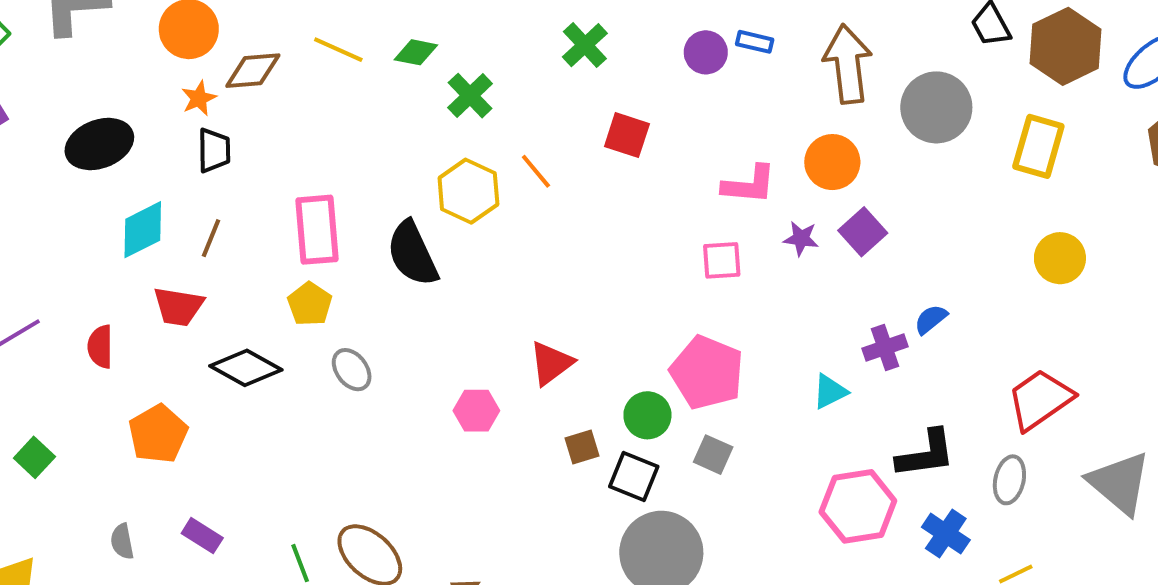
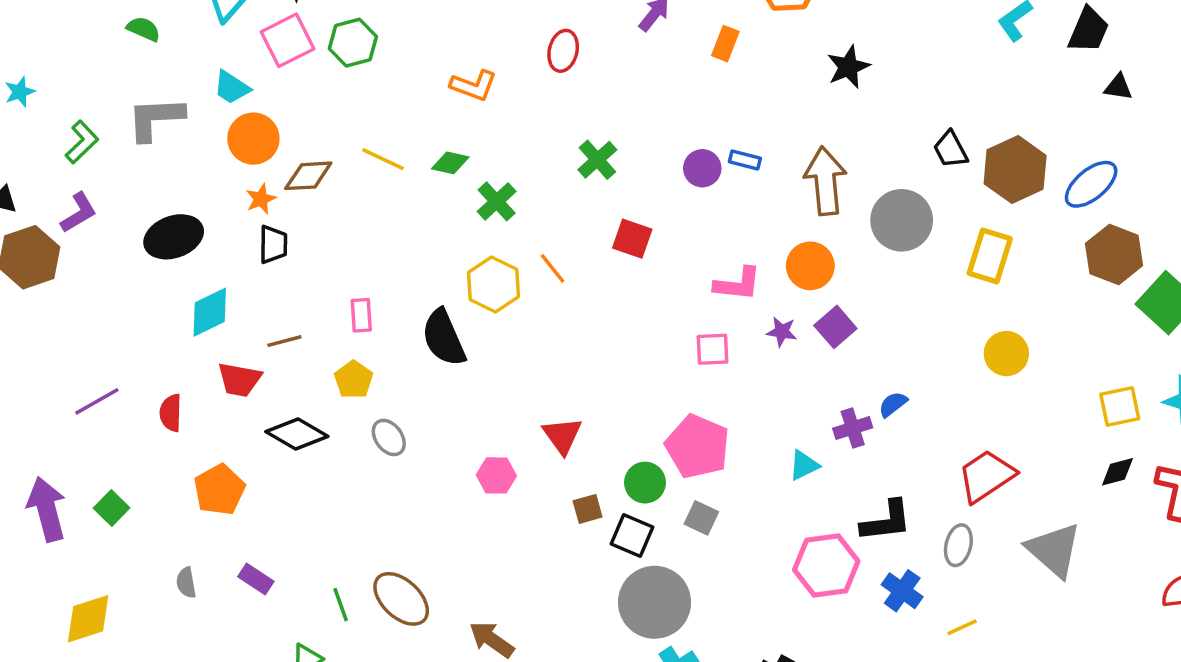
pink rectangle: (317, 230) -> (361, 315), size x0.6
brown line: (211, 238) -> (284, 341), moved, turned 52
red triangle: (551, 363) -> (562, 436), turned -30

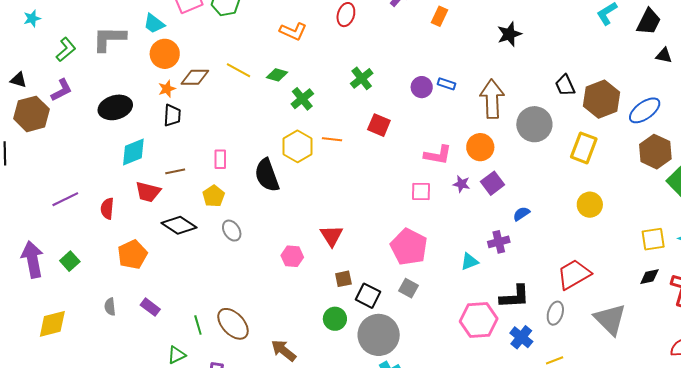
orange line: (553, 268) -> (332, 139), turned -48
blue semicircle: (893, 404) -> (521, 214), moved
green circle: (645, 483) -> (335, 319), moved

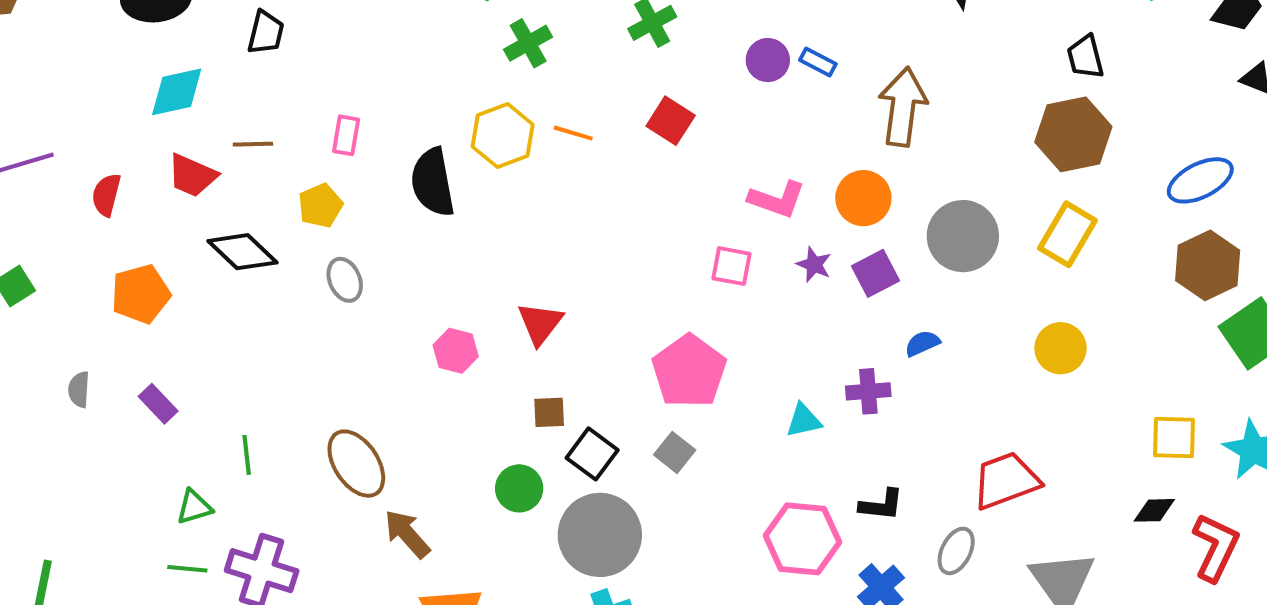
black trapezoid: (565, 85) -> (1085, 57), moved
brown hexagon: (601, 99) -> (1073, 134), moved
gray circle: (534, 124) -> (963, 236), moved
black L-shape: (515, 297) -> (881, 505), size x0.7
brown ellipse: (233, 324) -> (356, 464), moved

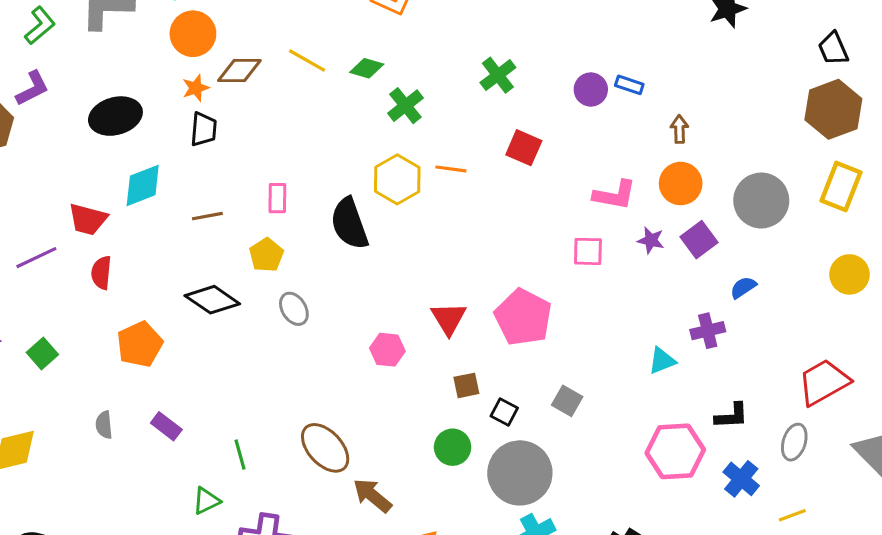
brown arrow: (903, 107) -> (679, 129), moved, size x0.5
red trapezoid: (192, 175) -> (88, 219), moved
pink pentagon: (689, 371) -> (523, 317), moved
black square: (592, 454) -> (504, 412), size x0.7

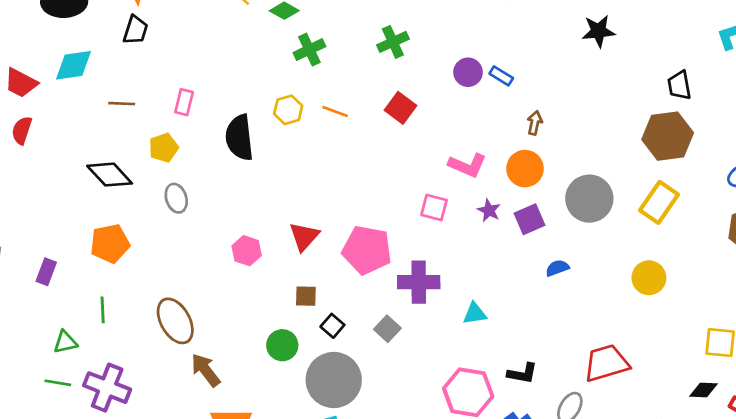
yellow hexagon: (397, 179) -> (288, 110), size x0.7
pink pentagon: (523, 317) -> (367, 250), turned -30
purple cross: (708, 331) -> (419, 282), moved, size x1.4
orange pentagon: (140, 344) -> (110, 244), moved
purple rectangle: (166, 426) -> (46, 272), turned 60

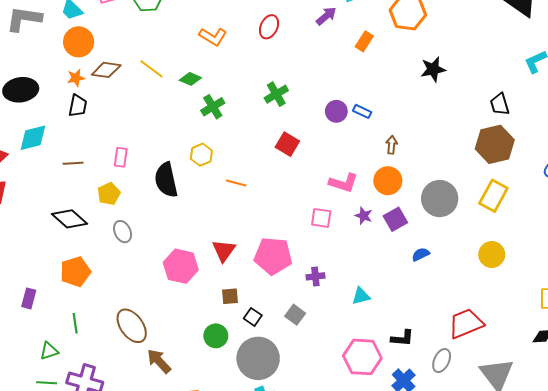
orange line: (335, 112) -> (236, 183), moved
pink hexagon: (247, 251) -> (181, 266), size x1.5
purple cross: (419, 282) -> (315, 276), size x0.6

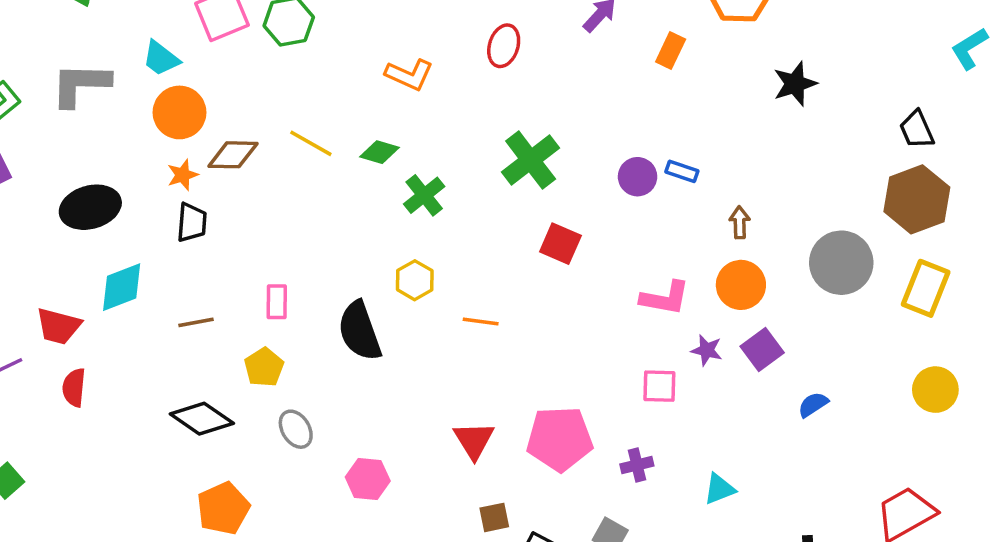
green cross: (276, 94) -> (531, 160), size x1.4
gray circle: (440, 199) -> (841, 263), moved
pink square: (321, 218) -> (659, 386), moved
pink hexagon: (181, 266) -> (368, 479), moved, size x0.7

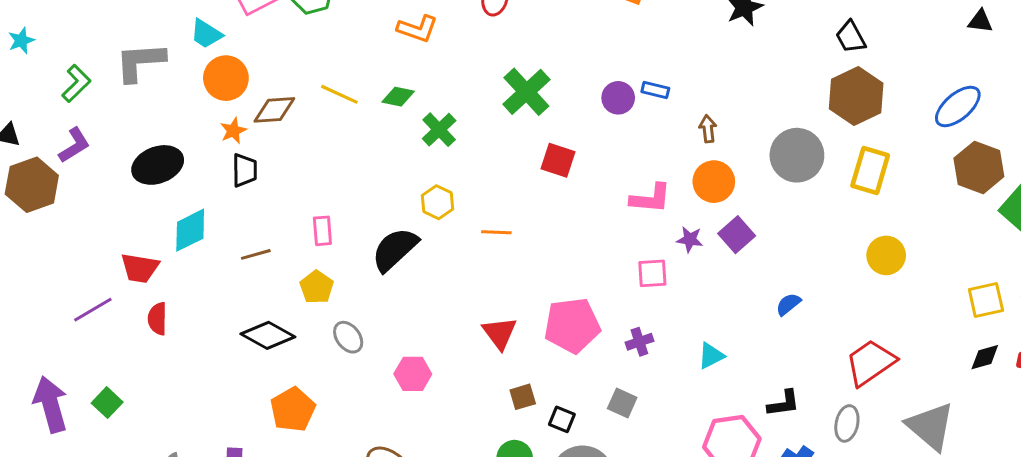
black semicircle: (360, 331) -> (395, 249), turned 72
blue semicircle: (813, 405) -> (788, 304), moved

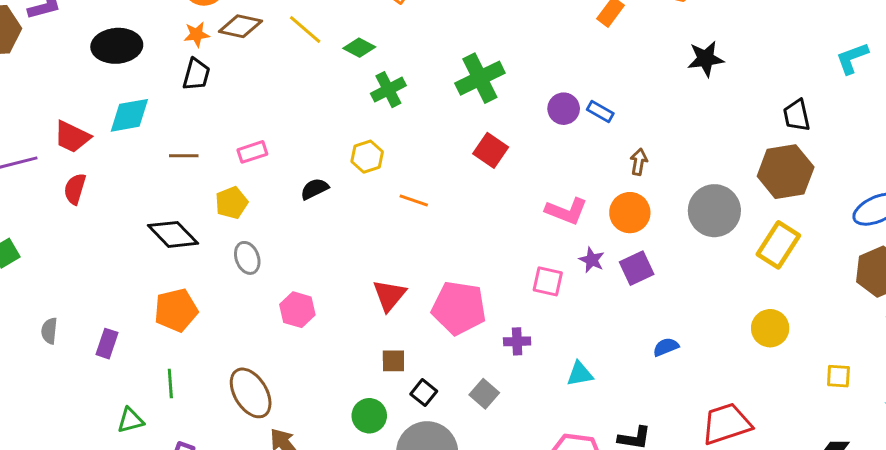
pink rectangle: (322, 231) -> (252, 152), turned 60
black semicircle: (395, 249) -> (315, 189), size x0.6
yellow square: (986, 300) -> (838, 376), moved, size x0.7

